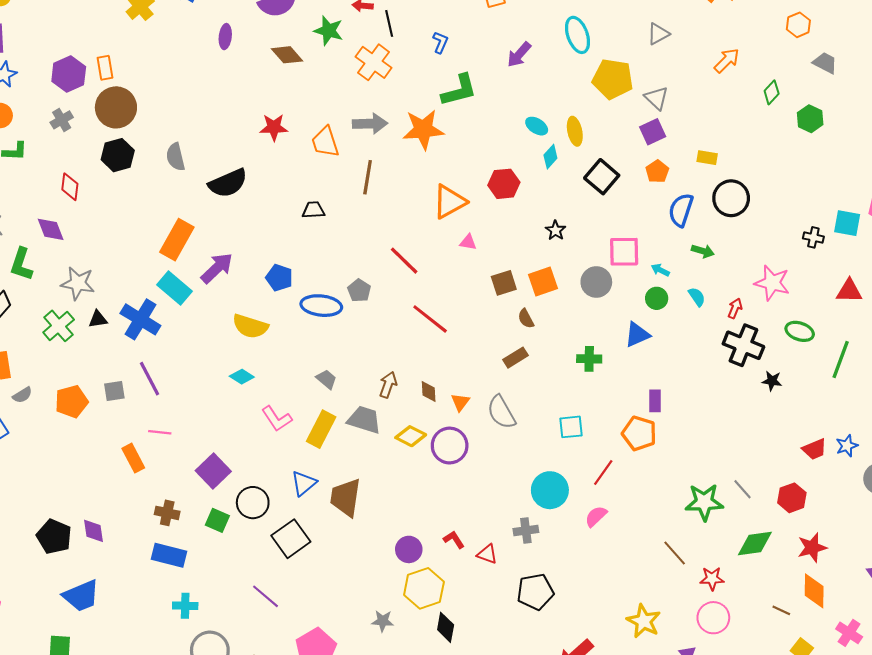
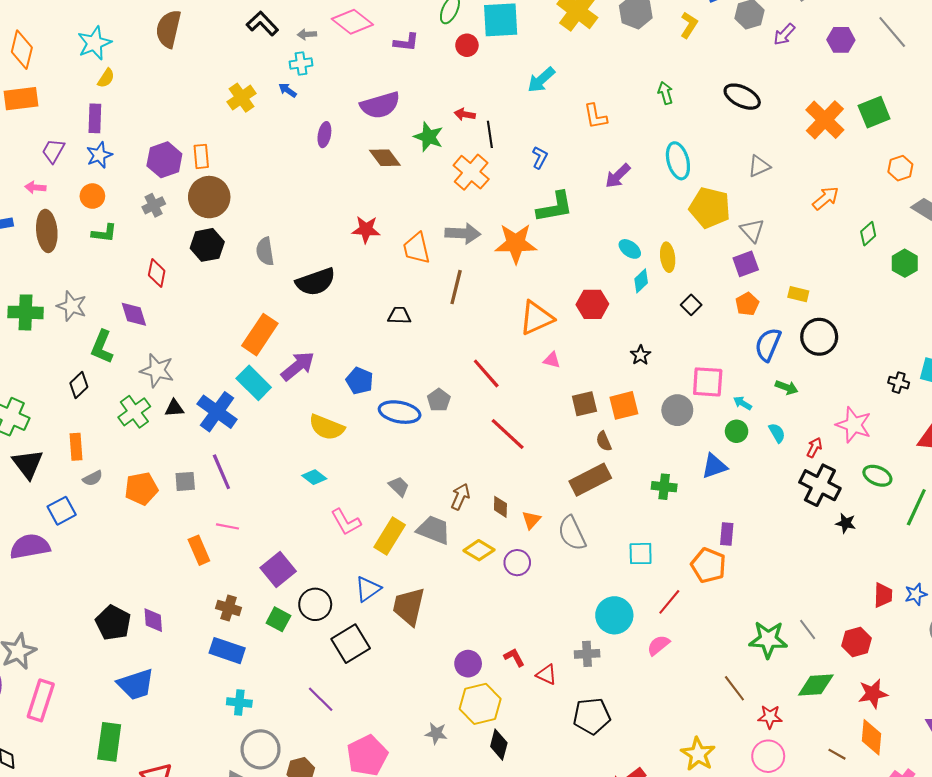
black square: (602, 177) -> (691, 305), size x0.6
brown rectangle: (516, 358) -> (590, 480), size x1.6
purple circle: (450, 446) -> (517, 563), size x0.7
red trapezoid: (814, 449) -> (883, 595), turned -70

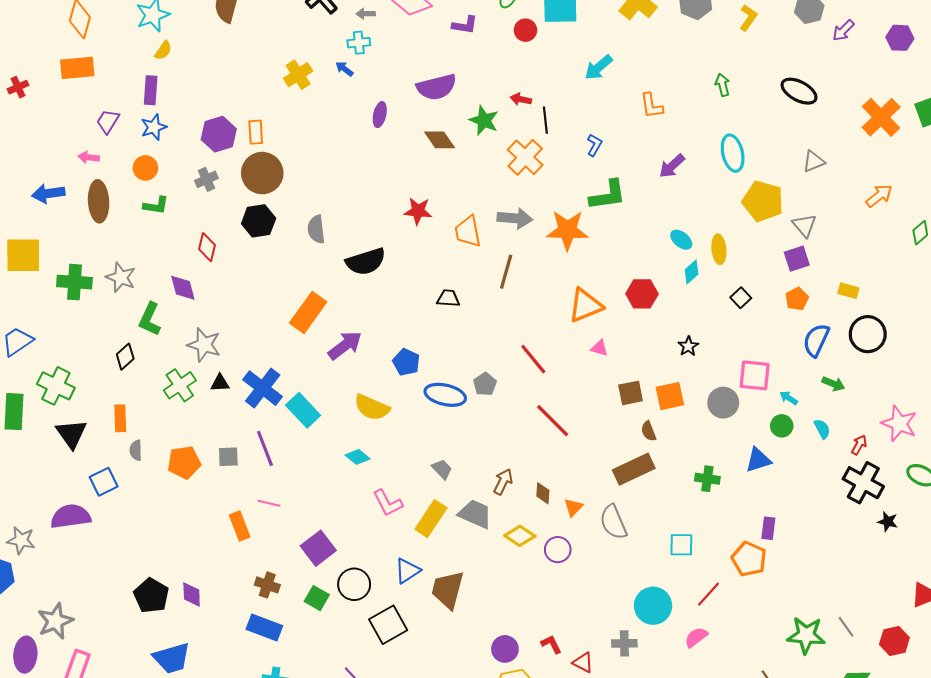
cyan rectangle: (254, 383) -> (303, 410), moved
gray semicircle: (93, 478) -> (136, 450), turned 114

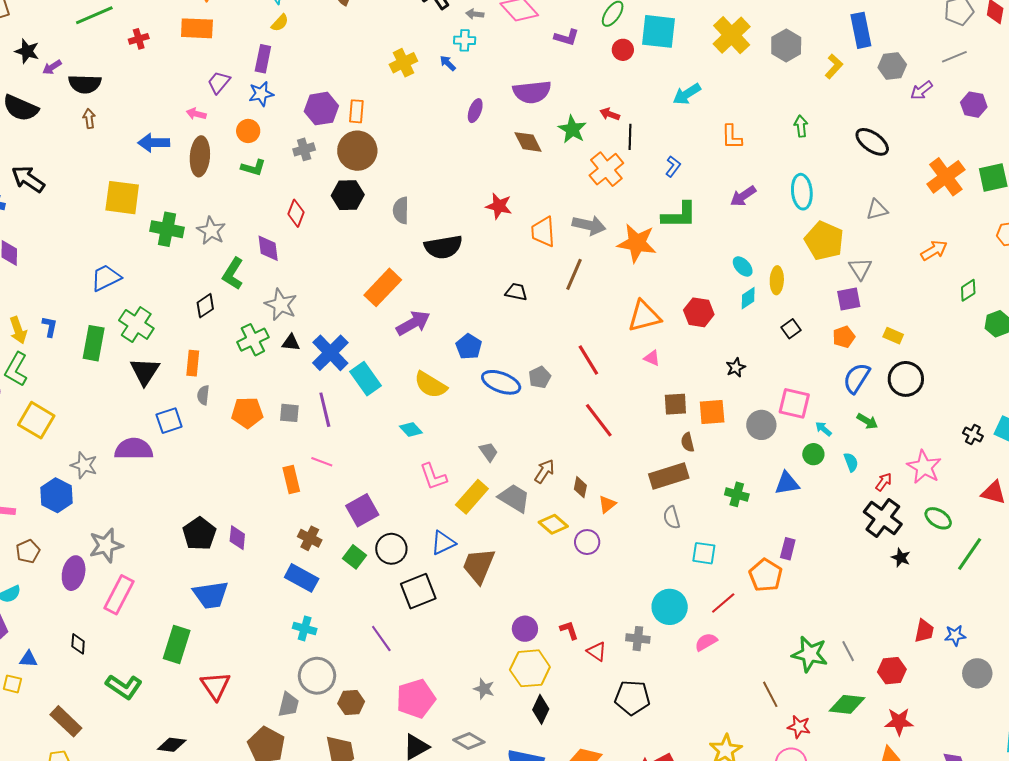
gray semicircle: (613, 522) -> (672, 517), moved, size x0.7

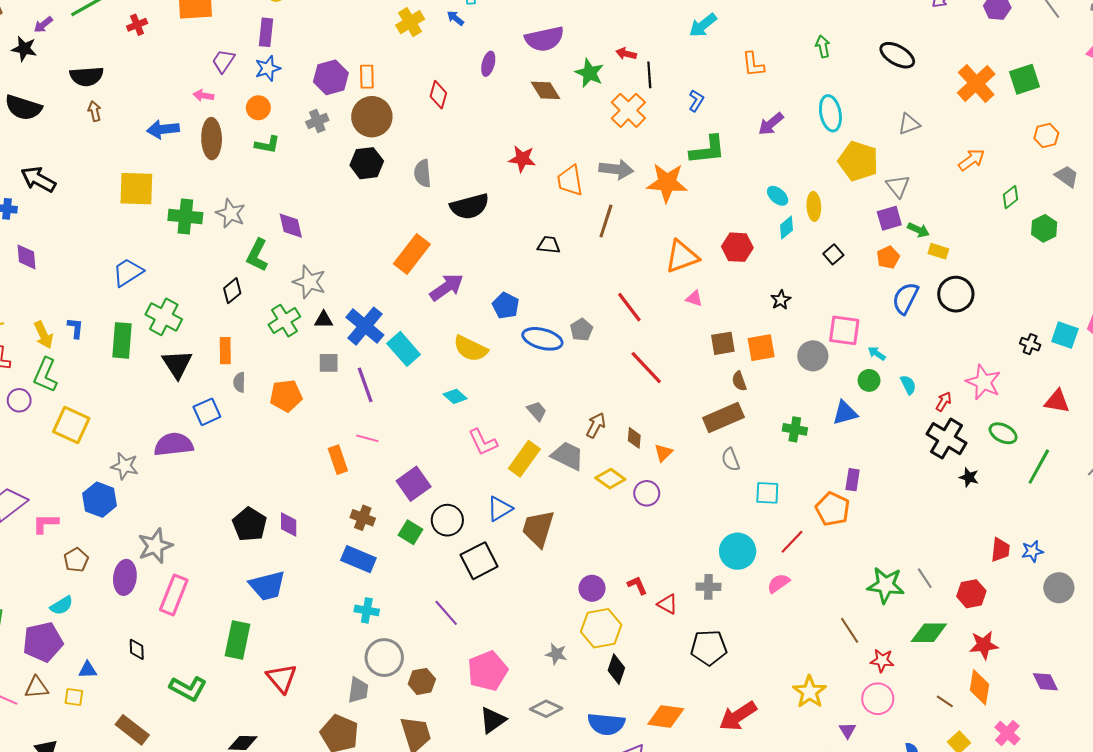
purple arrow: (52, 67) -> (43, 25), moved
red diamond: (296, 213) -> (438, 95), moved
gray square: (289, 413) -> (329, 363), moved
green arrow: (867, 421) -> (918, 230), moved

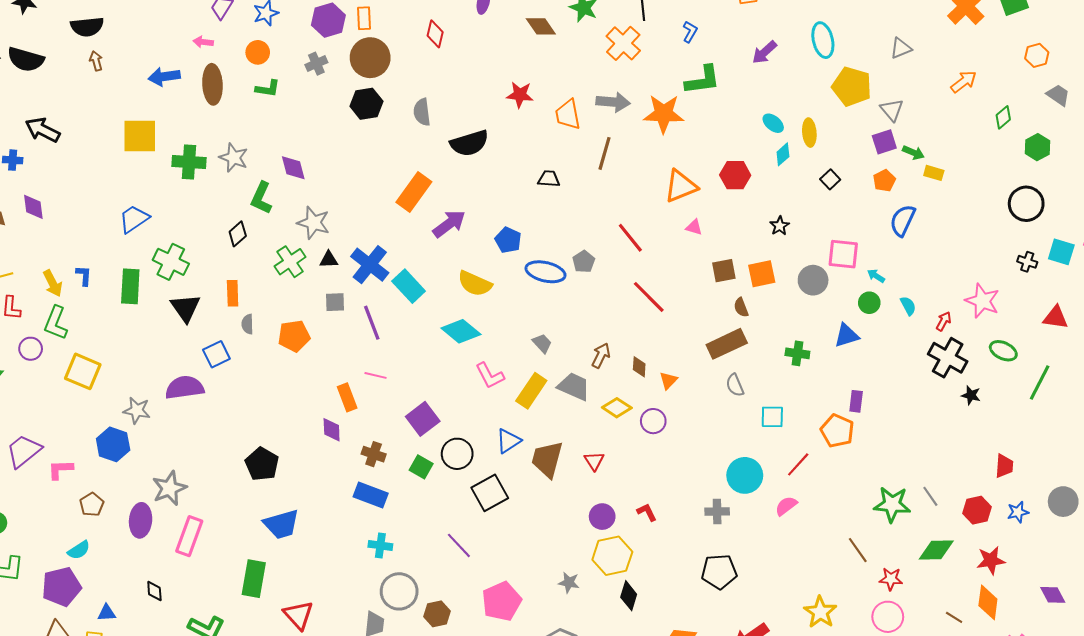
black circle: (956, 294) -> (1026, 204), moved
cyan diamond: (455, 396) -> (461, 331), size x1.6
purple diamond: (289, 525) -> (332, 430), moved
blue star: (1032, 551) -> (1018, 512), moved
red triangle: (668, 604) -> (594, 461), moved, turned 30

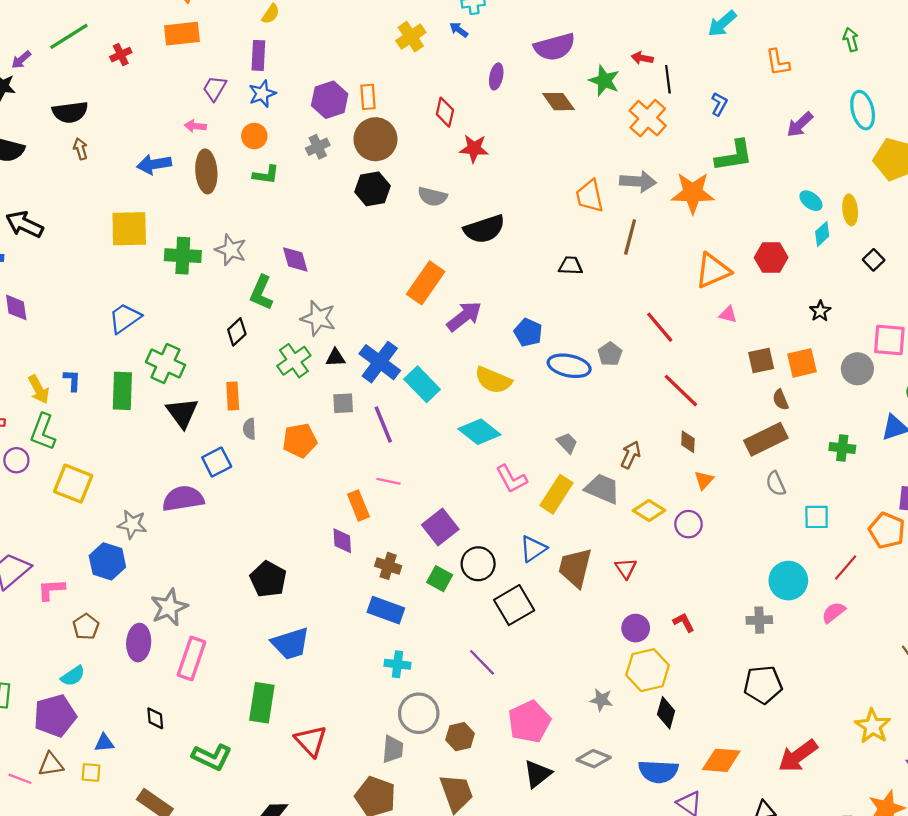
red star: (520, 95) -> (474, 148), moved
gray semicircle: (422, 112) -> (432, 197), turned -68
brown diamond: (639, 367) -> (688, 442), moved

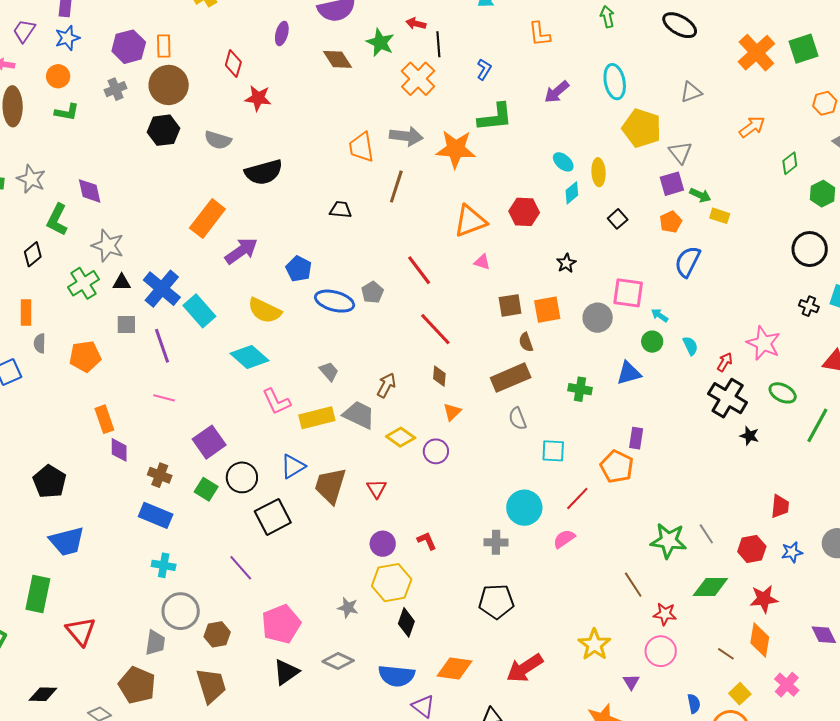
yellow rectangle: (557, 494) -> (317, 418), turned 40
orange rectangle: (358, 505) -> (104, 419), moved

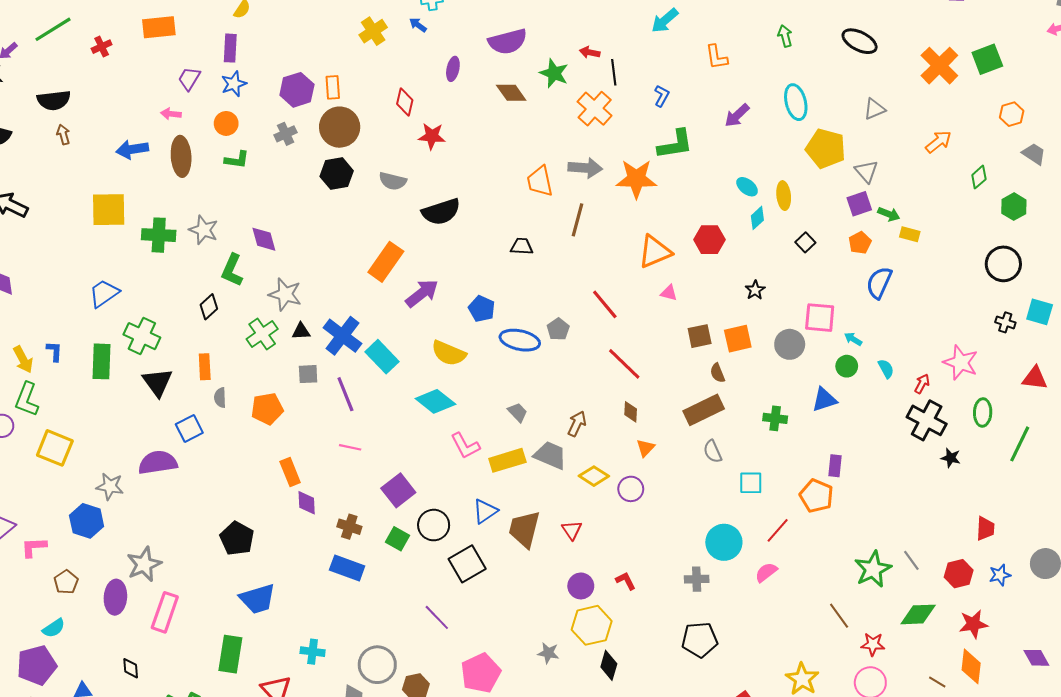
green ellipse: (783, 393) -> (983, 412), turned 68
green star: (668, 541) -> (873, 569), turned -30
cyan cross: (164, 565) -> (313, 652), moved

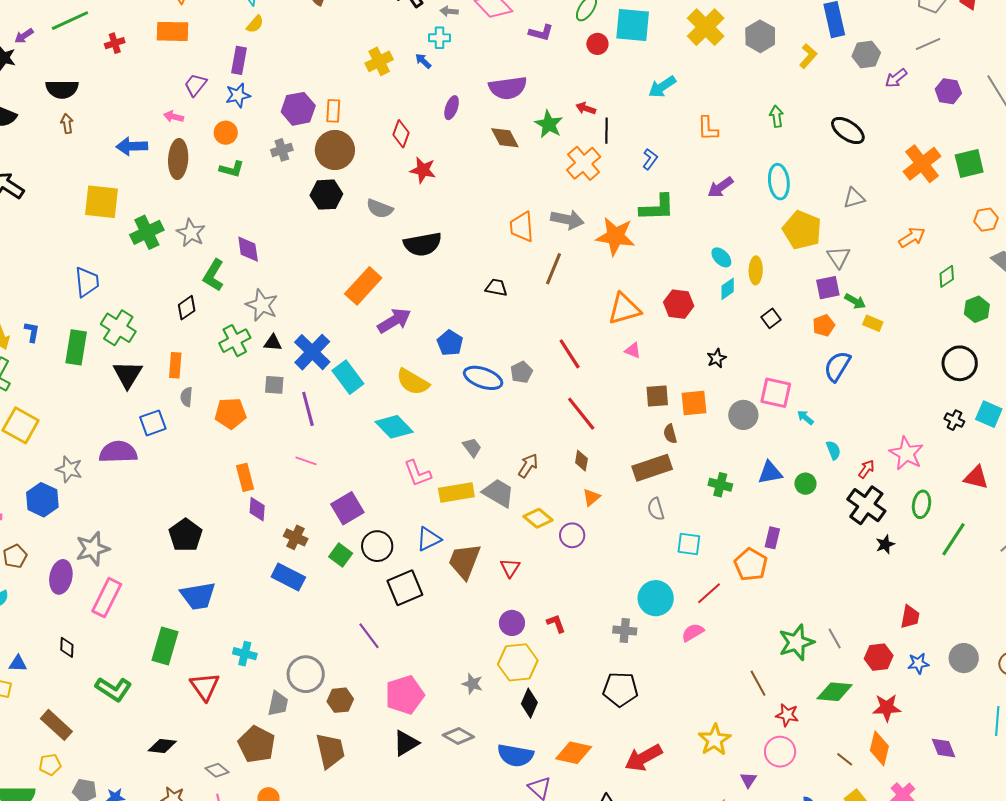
green cross: (159, 235) -> (147, 232), turned -36
blue trapezoid: (104, 293) -> (87, 282), turned 112
green circle: (847, 366) -> (805, 484), moved
black star: (951, 458) -> (885, 544), turned 30

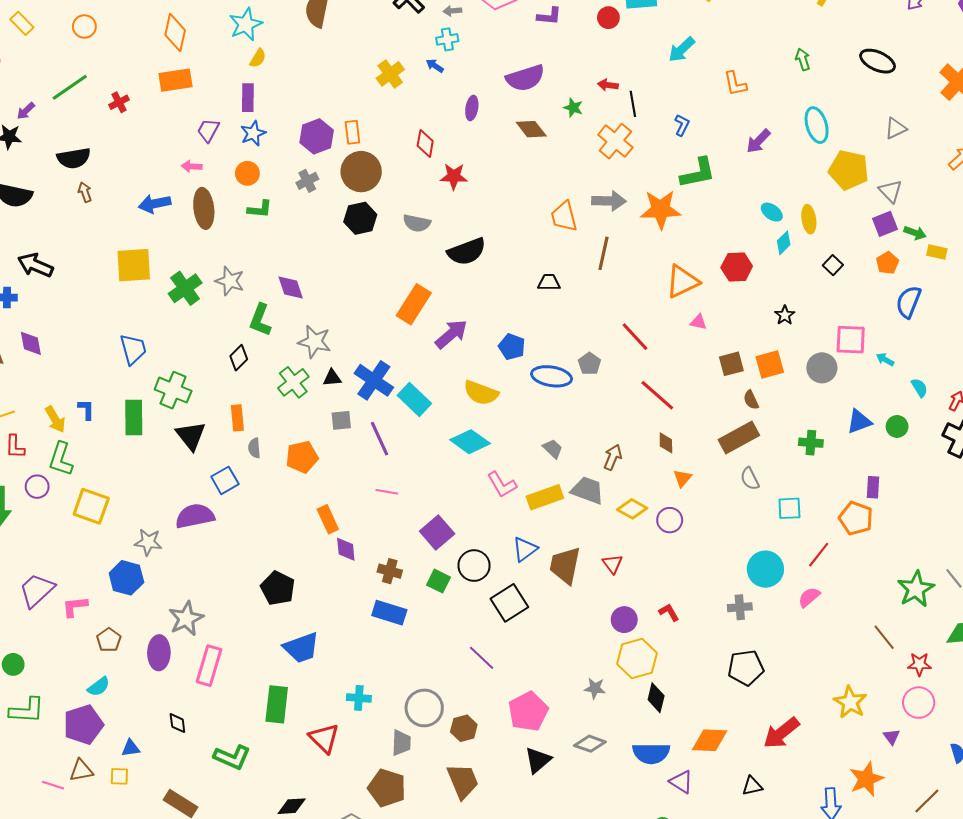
green star: (549, 124) -> (573, 108), size x0.7

